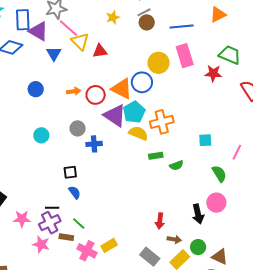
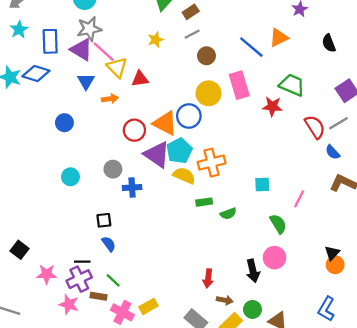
brown circle: (147, 22) -> (206, 56), moved
blue line: (182, 26) -> (251, 47), moved, turned 45
purple triangle: (38, 31) -> (81, 50), moved
orange arrow: (74, 91) -> (110, 99), moved

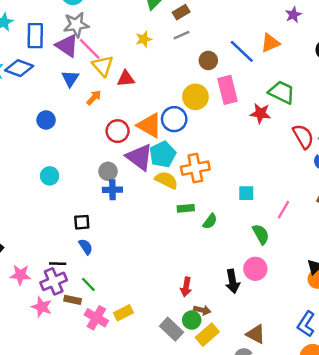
brown circle: (206, 56) -> (208, 60), moved
orange arrow: (110, 99) -> (94, 98), turned -42
gray circle: (113, 169) -> (108, 171), moved
green semicircle: (228, 214) -> (210, 221), turned -35
green circle: (253, 309) -> (192, 320), moved

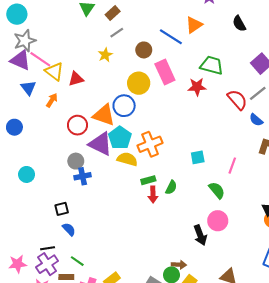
yellow star: (144, 39) -> (105, 55), moved
red arrow: (186, 287) -> (153, 195), moved

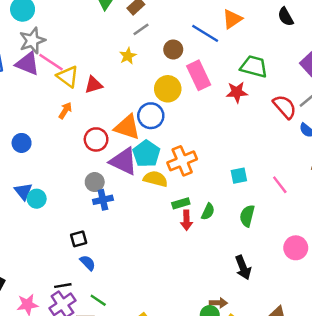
blue triangle: (28, 88) -> (23, 191), moved
pink line: (232, 166) -> (280, 185), turned -56
green semicircle: (217, 190) -> (247, 216), moved, turned -126
pink circle: (218, 221) -> (296, 248), moved

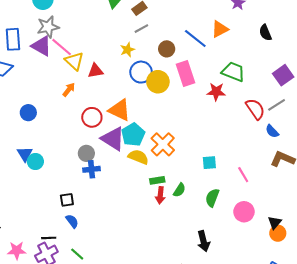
blue circle: (151, 116) -> (141, 72), moved
orange cross: (182, 161) -> (163, 144), turned -30
pink circle: (296, 248) -> (244, 212), moved

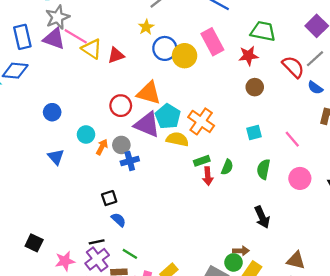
brown circle: (167, 49) -> (255, 87), moved
orange arrow: (69, 90) -> (102, 147), moved
cyan circle: (35, 161) -> (86, 134), moved

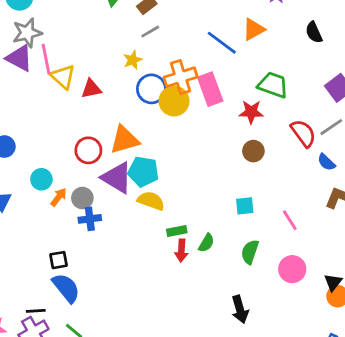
pink line: (76, 36) -> (46, 59), turned 40
orange triangle: (149, 93) -> (125, 140), turned -40
cyan pentagon: (168, 116) -> (143, 172), turned -30
orange cross: (201, 121) -> (181, 77), moved, turned 30
blue semicircle: (119, 220) -> (66, 288), size x1.6

